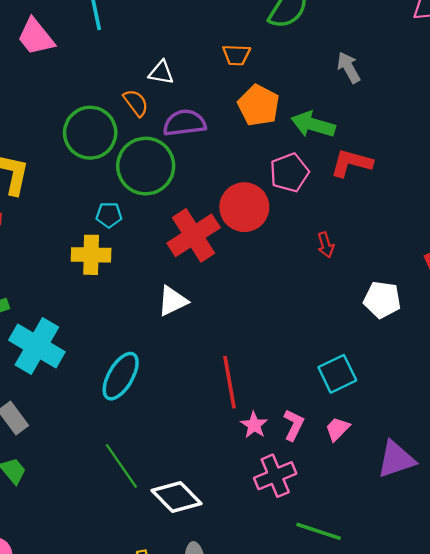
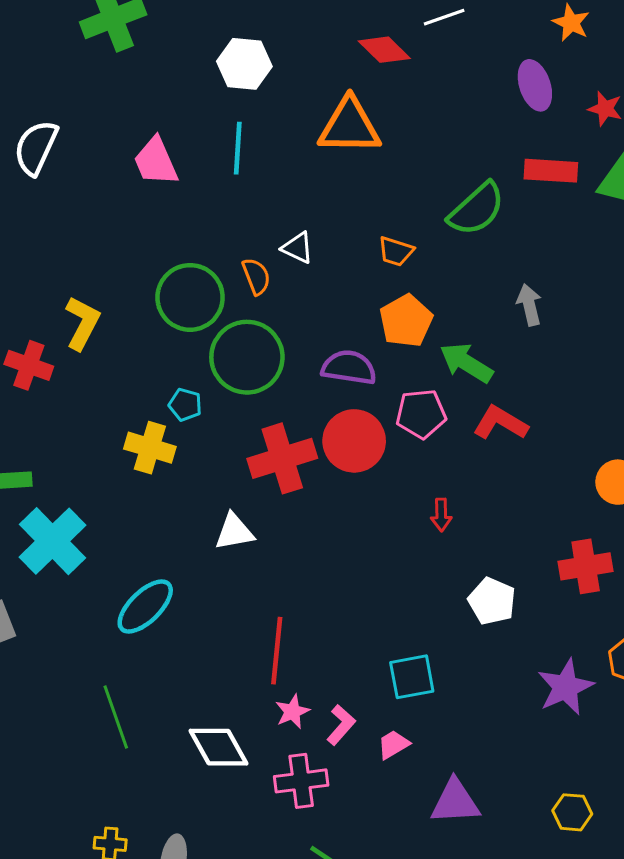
purple semicircle: (185, 123) -> (349, 367), moved
white diamond: (177, 497) -> (218, 747), moved

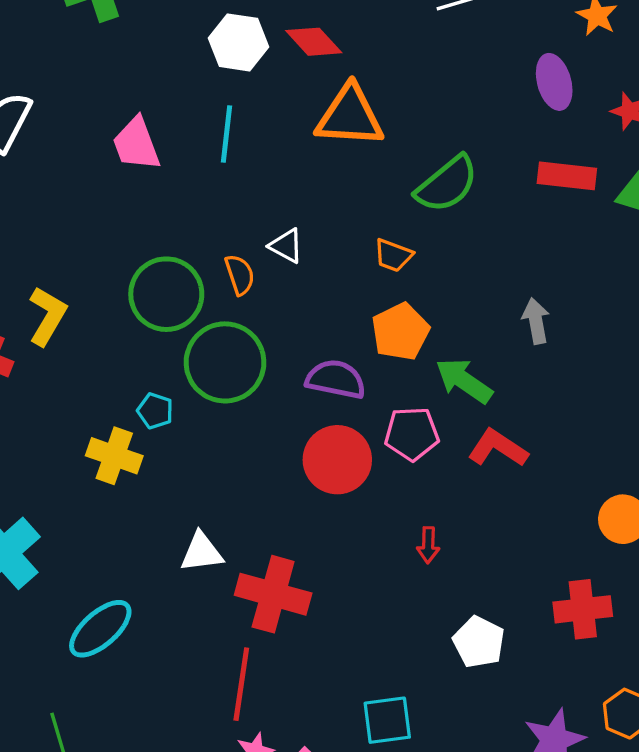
red diamond: (384, 50) -> (314, 42), moved
green semicircle: (477, 209) -> (447, 184), moved
red cross: (282, 458) -> (273, 594), moved, turned 30

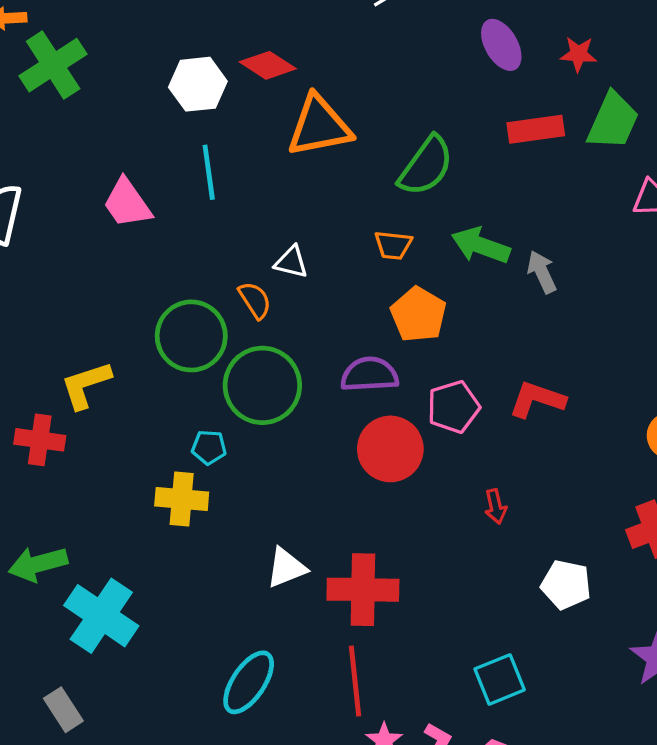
yellow L-shape: (47, 316) -> (86, 385), turned -124
green arrow: (464, 381) -> (481, 245), moved
cyan ellipse: (100, 629) -> (249, 682), moved

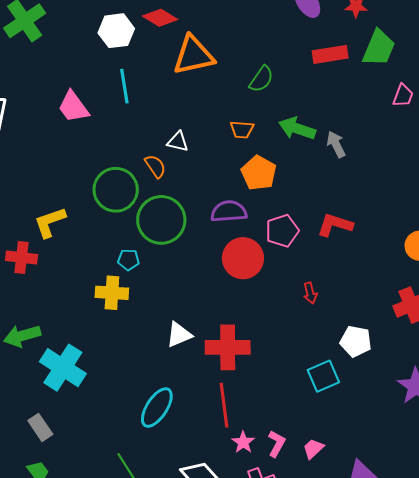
green semicircle: (426, 166) -> (261, 79), size x0.7
cyan square: (500, 679) -> (323, 376), moved

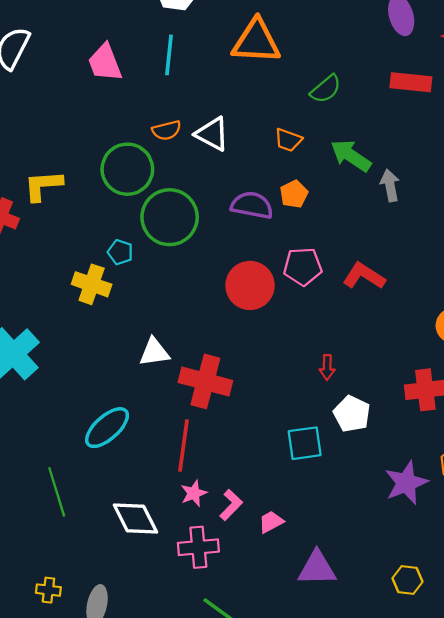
white triangle: (178, 142) -> (212, 134), size x1.4
orange semicircle: (155, 166) -> (167, 130), moved, turned 95
orange pentagon: (259, 173) -> (294, 194), size x0.7
purple semicircle: (229, 211) -> (252, 205), moved
red arrow: (310, 293) -> (327, 367), moved

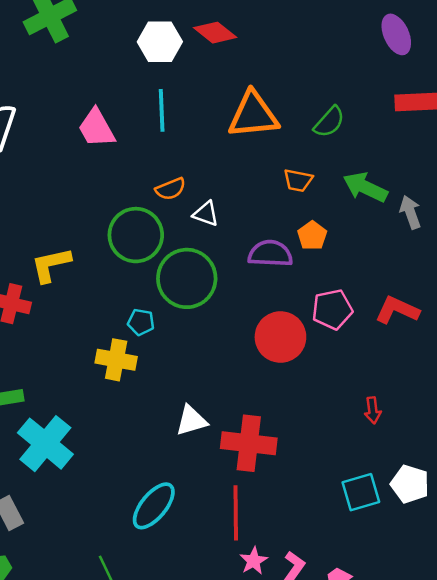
orange triangle: (256, 41) -> (253, 115), moved
white triangle: (212, 134) -> (206, 214), moved, size x0.7
white pentagon: (352, 414) -> (410, 484), moved

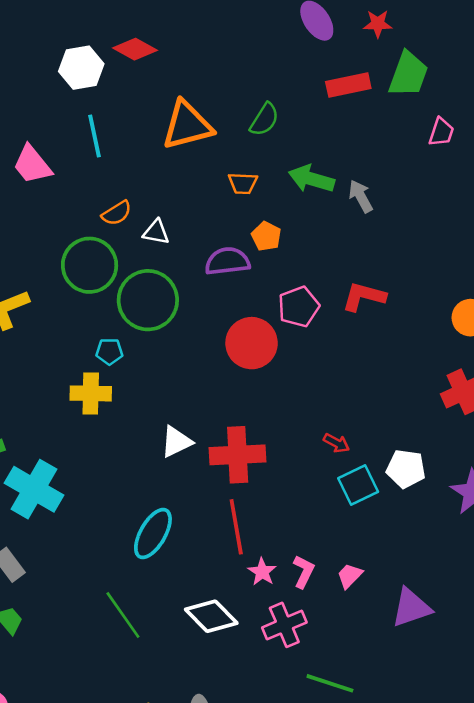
red arrow: (373, 410) -> (336, 443), moved, turned -45

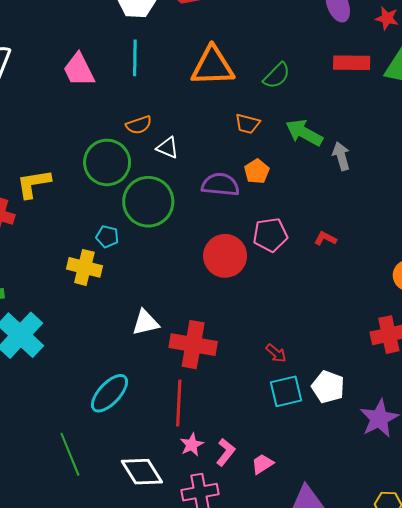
red L-shape: (364, 297) -> (325, 239), size x0.6

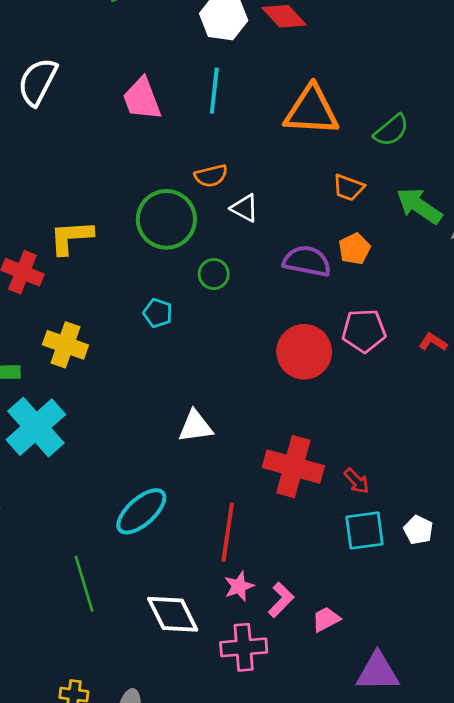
green circle: (148, 202) -> (214, 274), size x0.5
yellow cross: (84, 267) -> (65, 345), moved
red cross: (193, 345) -> (293, 467), moved
white pentagon: (328, 387) -> (418, 530), size x0.7

